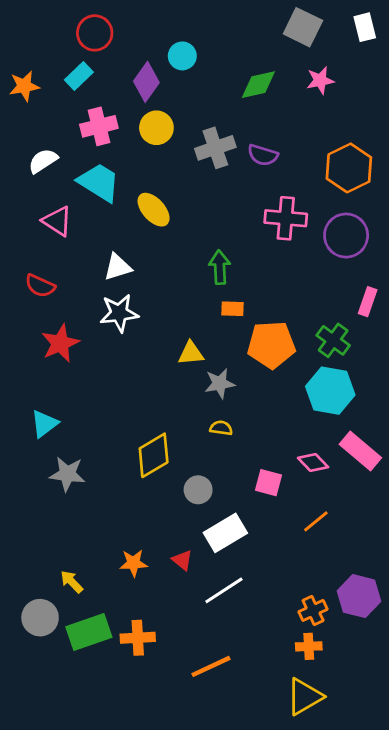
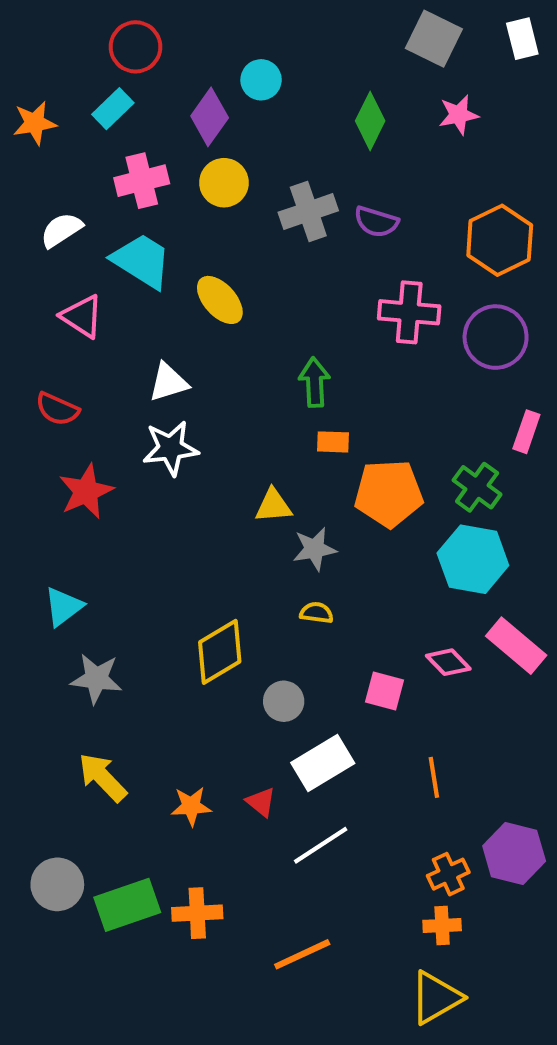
green diamond: (258, 85) -> (370, 121), turned -51
orange line: (316, 521) -> (434, 777), moved, turned -60
yellow arrow: (72, 582) -> (103, 777), moved, size x1.5

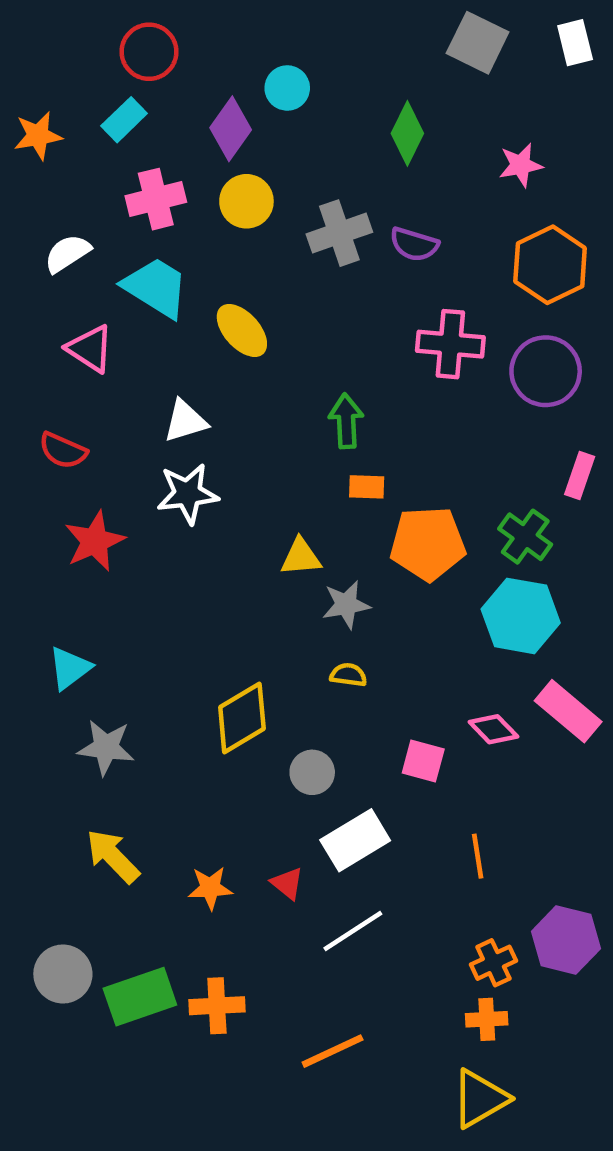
pink star: (459, 115) -> (521, 165), moved

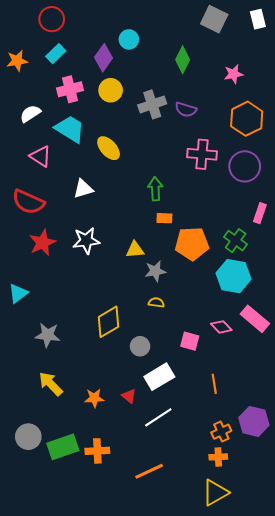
red circle: (149, 52) -> (52, 19), moved
red semicircle: (63, 451) -> (28, 202), size x1.5
white star: (188, 494) -> (86, 241), moved
cyan triangle: (70, 668) -> (18, 293), moved

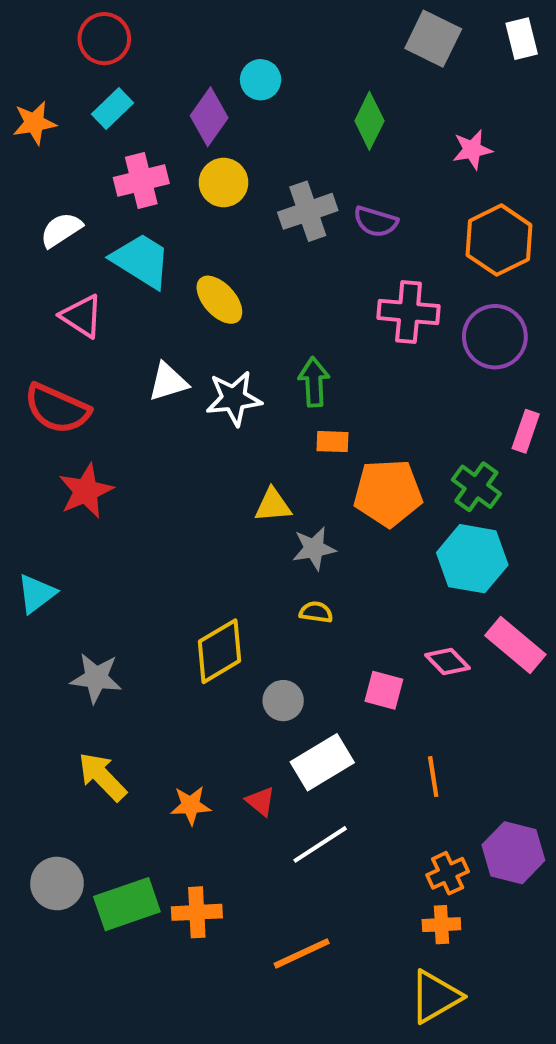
white star: (86, 241) -> (234, 398), moved

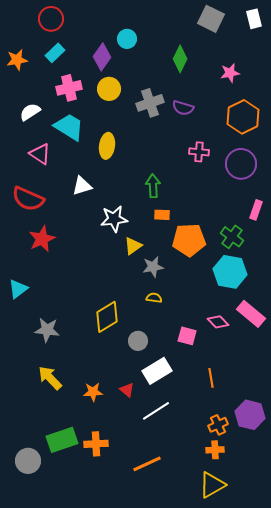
yellow ellipse: (219, 300) -> (107, 146), turned 50
pink cross: (409, 312) -> (199, 152), size x0.7
white star: (234, 398) -> (114, 219), moved
yellow triangle: (273, 505) -> (133, 246), turned -30
gray circle: (57, 884) -> (28, 461), moved

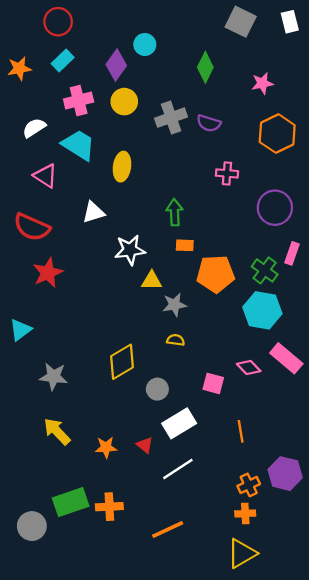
purple circle: (241, 164) -> (275, 208), moved
pink rectangle: (256, 210) -> (292, 253), moved
yellow triangle: (133, 246) -> (152, 281), turned 36

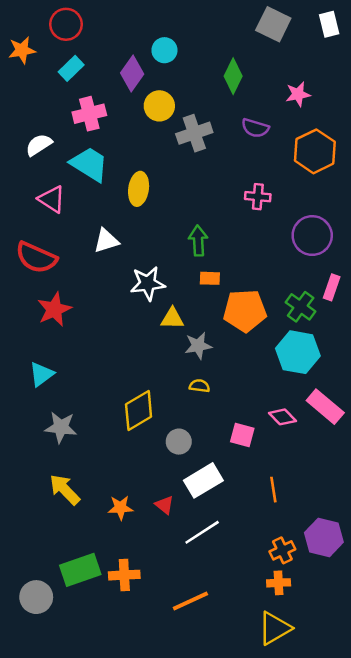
orange star: (19, 68) -> (22, 50), moved
yellow circle: (124, 102) -> (159, 106), moved
purple semicircle: (209, 123) -> (255, 128), moved
cyan triangle: (20, 330) -> (41, 374), moved

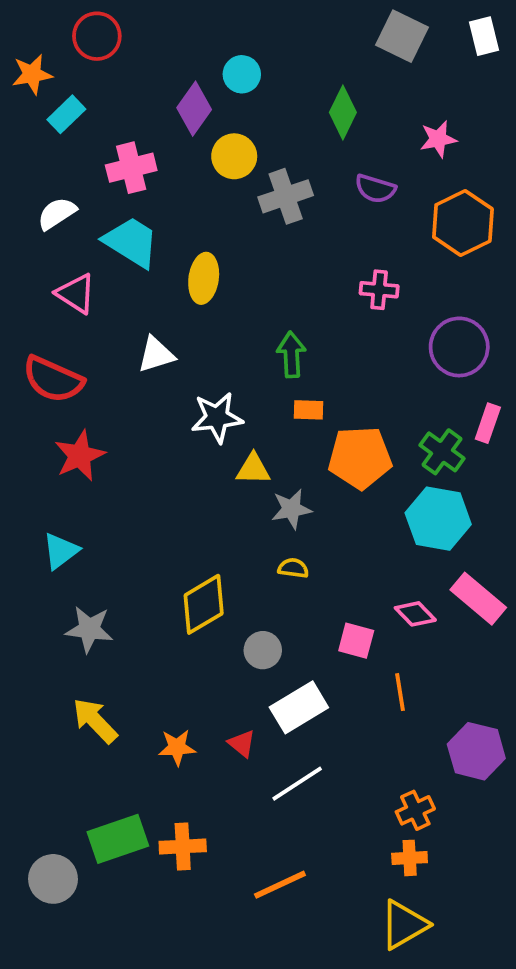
cyan rectangle: (71, 68) -> (66, 114), moved
orange line: (273, 490) -> (400, 692), moved
purple hexagon: (324, 537) -> (476, 751), moved

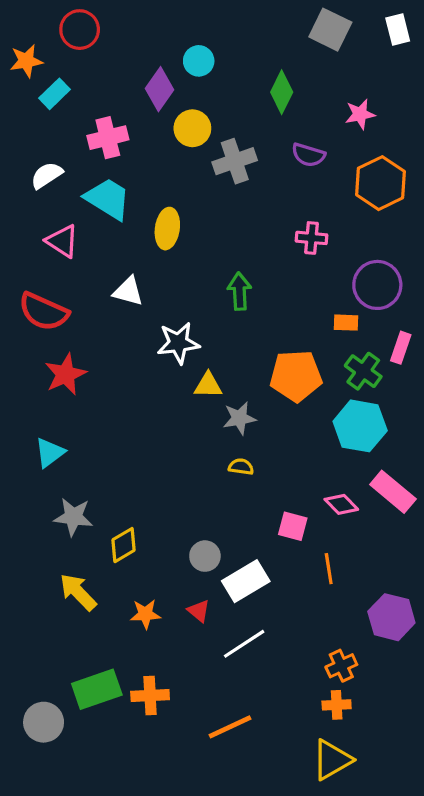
white triangle: (156, 355) -> (128, 291), turned 32
orange rectangle: (309, 410) -> (346, 323), moved
yellow diamond: (204, 604) -> (123, 545), moved, size x0.7
gray circle: (263, 650) -> (205, 556), moved

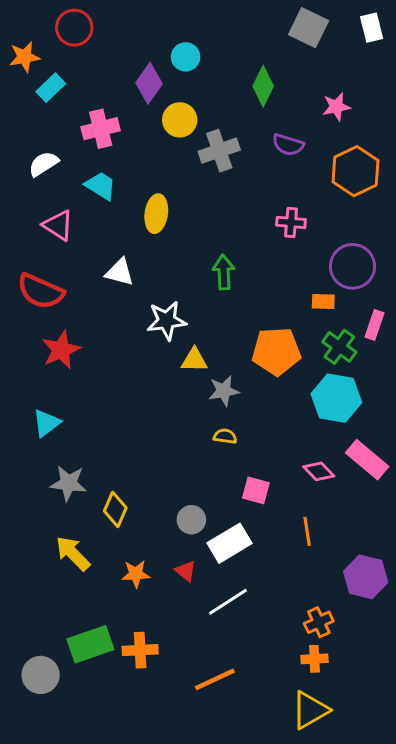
cyan trapezoid: (108, 199) -> (101, 186), size x0.7
pink square: (293, 526) -> (256, 490), moved
yellow diamond: (123, 545) -> (115, 509), turned -36

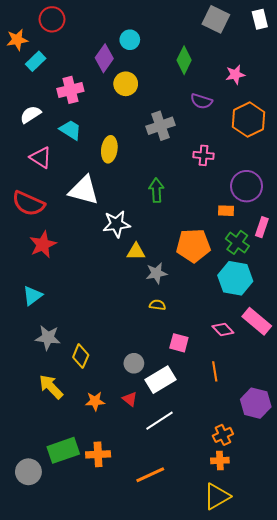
gray cross: (219, 151) -> (161, 126), moved
white triangle: (120, 272) -> (84, 190), size x1.5

